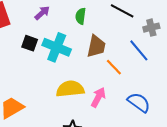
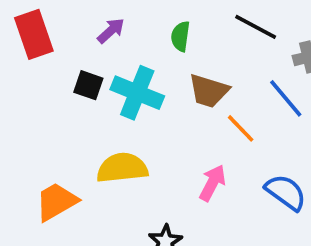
brown trapezoid: (96, 46) -> (209, 91), turned 95
yellow semicircle: (70, 89) -> (122, 168), moved

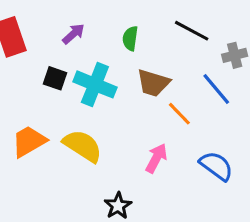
yellow semicircle: (122, 168) -> (83, 146), turned 39
orange trapezoid: (56, 202) -> (29, 141), moved

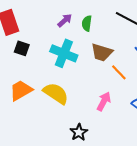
purple arrow: (73, 34) -> (65, 20), moved
black square: (55, 78) -> (22, 48), moved

